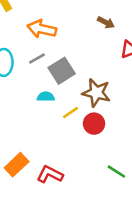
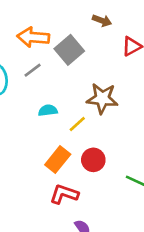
gray square: (62, 71) -> (69, 50), moved
red circle: (94, 124) -> (93, 160), moved
orange rectangle: (17, 165) -> (58, 160), moved

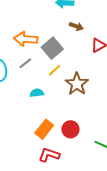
brown star: (102, 98) -> (77, 84), turned 30
yellow line: (77, 124) -> (55, 70), moved

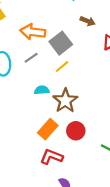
brown star: (77, 84) -> (65, 101), moved

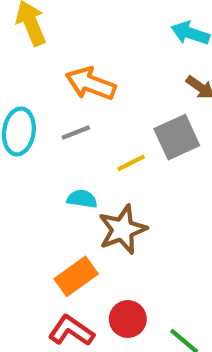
gray square: (61, 43) -> (177, 137), moved
red circle: (76, 131) -> (128, 319), moved

